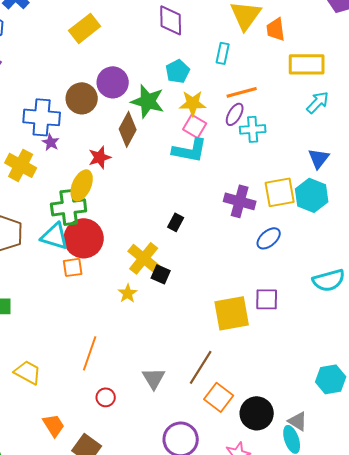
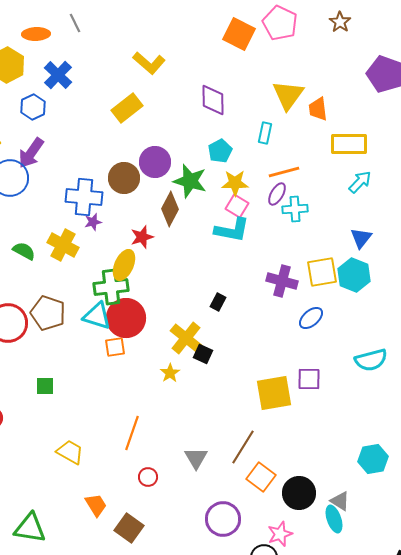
purple star: (51, 142) -> (93, 222), turned 30

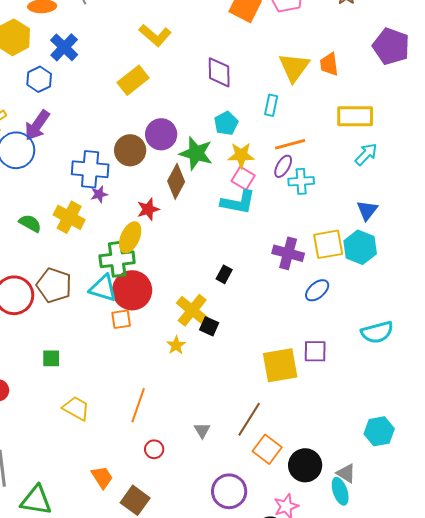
orange trapezoid: (318, 109) -> (329, 64), moved
yellow trapezoid: (70, 452) -> (76, 408), moved
gray triangle: (196, 458) -> (202, 430), size x0.7

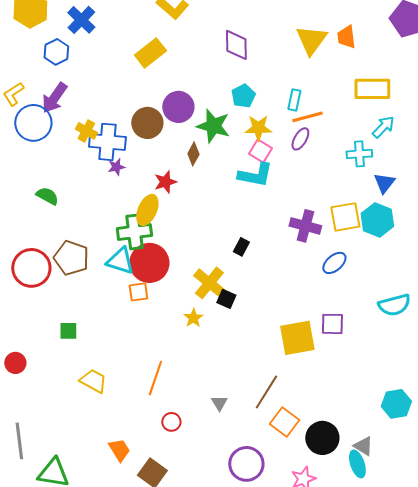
cyan rectangle: (271, 105) -> (294, 100), moved
brown diamond: (176, 181) -> (193, 154), size x0.7
cyan cross: (301, 181) -> (359, 154), moved
yellow cross: (69, 217) -> (86, 131), moved, size x0.7

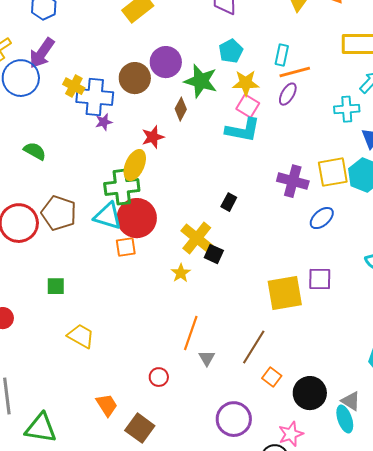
orange line: (155, 378) -> (191, 333), moved
orange square: (284, 422) -> (272, 377), size x0.7

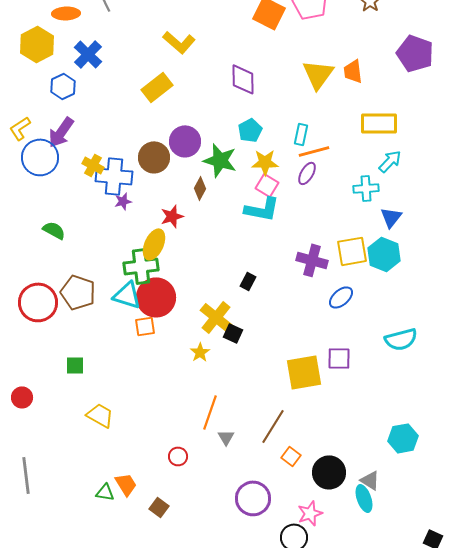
green triangle: (41, 428) -> (105, 492), moved, size x0.6
brown square: (140, 428) -> (159, 507), size x0.7

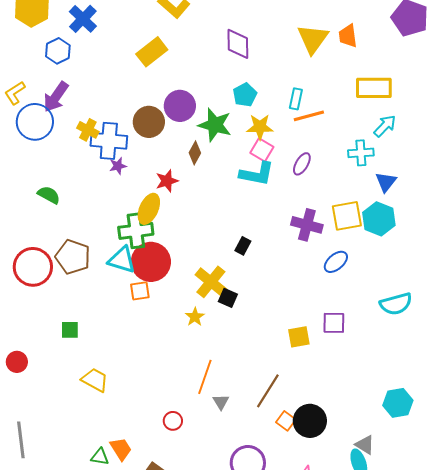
purple ellipse: (307, 173) -> (302, 164), moved
yellow square: (304, 372) -> (299, 337), size x0.6
black circle: (329, 472) -> (310, 421), moved

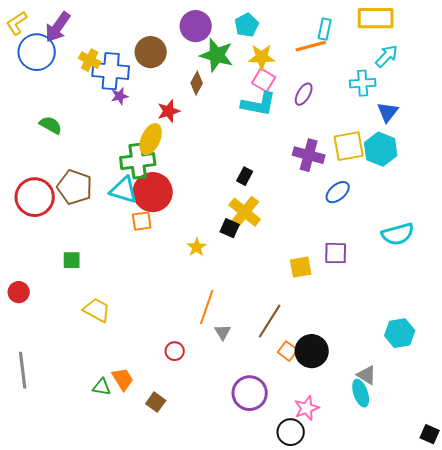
cyan rectangle: (296, 99) -> (325, 29), moved
purple circle: (180, 106) -> (196, 26), moved
yellow cross: (211, 282) -> (245, 212), moved

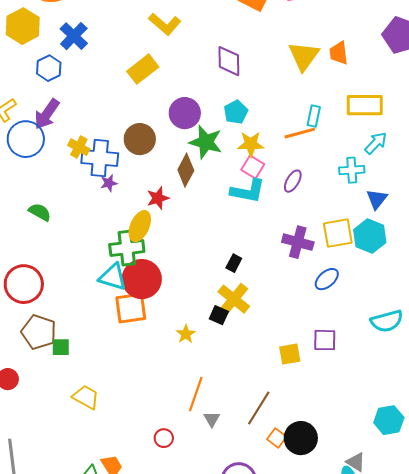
brown diamond: (197, 83) -> (186, 170), size x1.4
brown pentagon: (75, 187) -> (39, 332), moved
orange square: (142, 221) -> (131, 308), size x1.6

